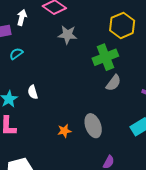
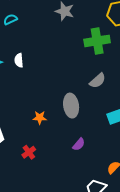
gray semicircle: (113, 83) -> (98, 81), moved
orange star: (64, 131) -> (40, 118), moved

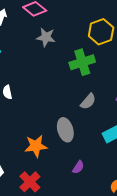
orange star: (40, 118) -> (36, 146), size x1.6
red cross: (29, 152) -> (30, 182), size x1.5

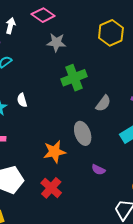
green cross: (82, 62) -> (74, 78), moved
purple semicircle: (78, 167) -> (98, 170), turned 88

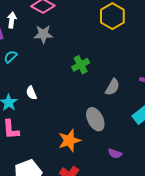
gray star: (56, 43) -> (43, 34), moved
green cross: (74, 78) -> (81, 65), size x0.7

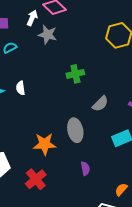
white arrow: (12, 20) -> (32, 18), moved
purple semicircle: (115, 154) -> (85, 168), turned -136

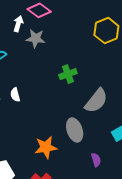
gray semicircle: (100, 104) -> (96, 101), size x1.5
purple semicircle: (85, 168) -> (96, 160), moved

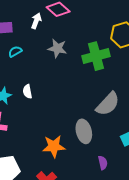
gray star: (35, 38) -> (57, 48), moved
green cross: (68, 74) -> (96, 56), moved, size x1.5

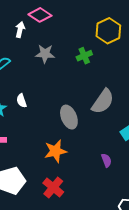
green cross: (96, 56) -> (84, 56), size x0.6
gray ellipse: (84, 131) -> (69, 117), moved

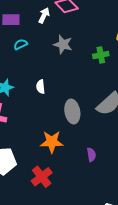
white semicircle: (22, 101) -> (41, 87), moved
purple semicircle: (106, 160) -> (91, 155), moved

